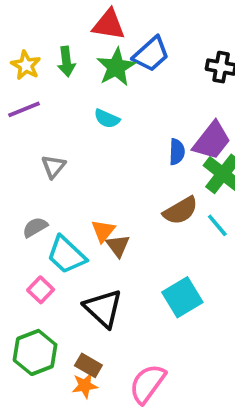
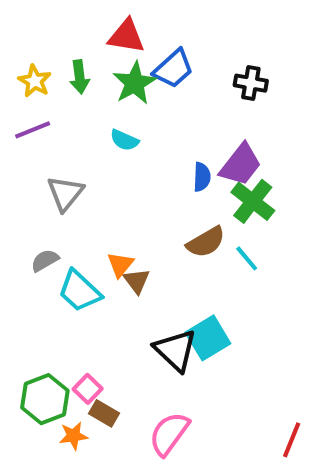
gray triangle: (53, 166) -> (65, 193), size x1.4
pink square: (41, 290) -> (88, 389), moved
black triangle: (103, 308) -> (175, 350), moved
orange star: (85, 386) -> (73, 436), moved

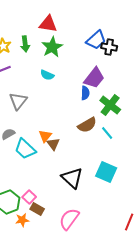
blue trapezoid: (173, 69) -> (96, 40), moved
purple trapezoid: (241, 165) -> (94, 78), moved
cyan square: (208, 338) -> (106, 172), moved, turned -35

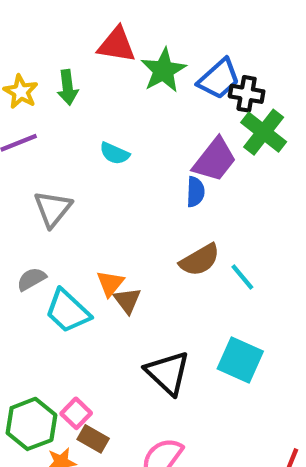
green star: (52, 47) -> (163, 70), moved
green cross: (110, 105) -> (264, 132), moved

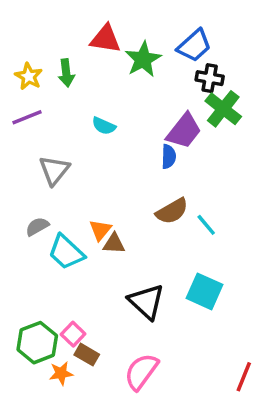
blue trapezoid: (219, 79) -> (194, 46), moved
brown triangle: (127, 300) -> (114, 244), turned -50

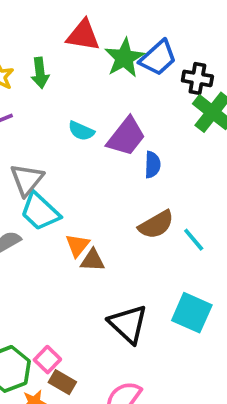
blue trapezoid: (194, 46) -> (158, 58), moved
purple trapezoid: (184, 131) -> (126, 137), moved
cyan trapezoid: (66, 252) -> (40, 212), moved

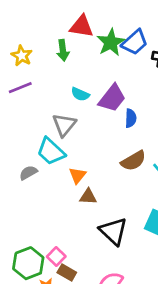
green arrow: (40, 73) -> (63, 50), moved
gray triangle: (27, 180) -> (64, 125), moved
brown triangle: (92, 260) -> (88, 197), moved

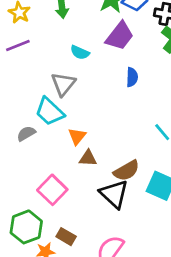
purple trapezoid: (112, 98) -> (120, 36), moved
brown semicircle: (133, 161) -> (127, 171), moved
pink square: (56, 257) -> (52, 190), moved, size x1.5

